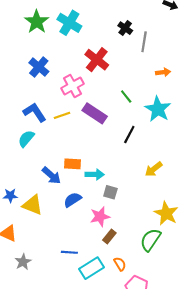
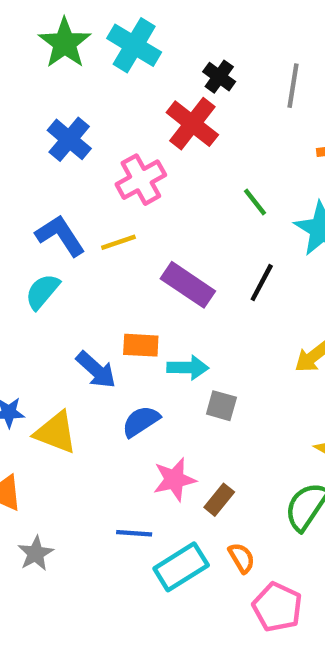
black cross: (125, 28) -> (219, 77), moved
purple rectangle: (95, 113) -> (188, 285), moved
pink star: (100, 217) -> (174, 480), moved

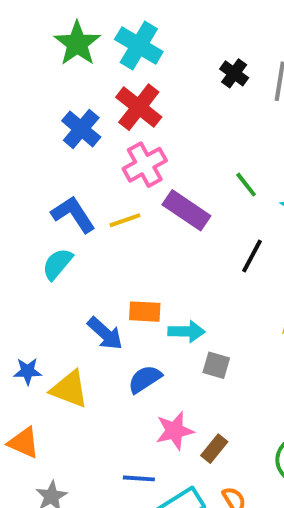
black cross: (219, 77) -> (234, 73), moved
red cross: (192, 124) -> (139, 107), moved
purple rectangle: (188, 285) -> (186, 210), moved

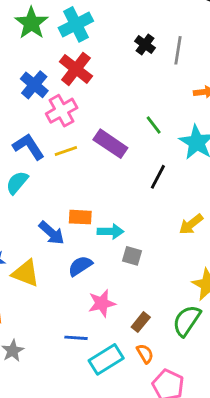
cyan cross: (139, 46) -> (76, 24), turned 32
pink cross: (145, 165) -> (62, 111), moved
brown rectangle: (214, 449) -> (141, 322), moved

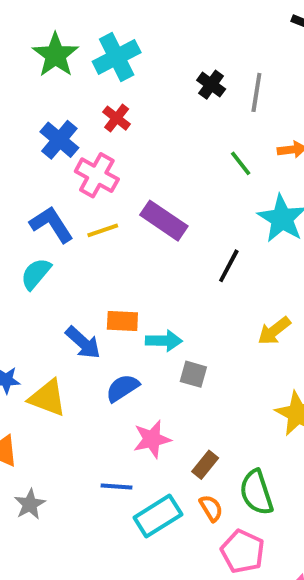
red cross: (76, 69) -> (117, 118), size x0.6
pink cross: (62, 111) -> (97, 175), turned -32
green line: (154, 125) -> (241, 163), moved
green semicircle: (187, 321) -> (256, 492), moved, turned -52

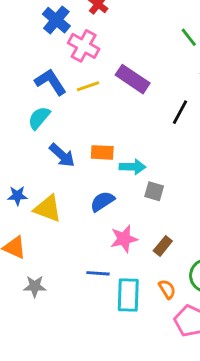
blue arrow: (83, 343) -> (62, 155), moved
brown rectangle: (205, 465) -> (163, 246), moved
gray star: (30, 504) -> (35, 286), turned 30
cyan rectangle: (158, 516) -> (128, 295), turned -56

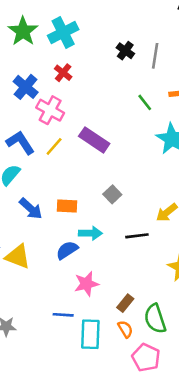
yellow line: (88, 86) -> (54, 146), turned -30
black line: (180, 112) -> (137, 236), moved, turned 55
cyan arrow: (133, 167) -> (90, 233), moved
gray square: (154, 191) -> (112, 194), moved, turned 30
brown rectangle: (163, 246) -> (125, 303), moved

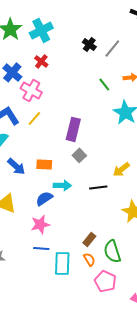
gray line: (155, 56) -> (112, 48), turned 30
purple rectangle: (94, 140) -> (73, 129), moved, turned 70
pink star: (86, 284) -> (40, 224), moved

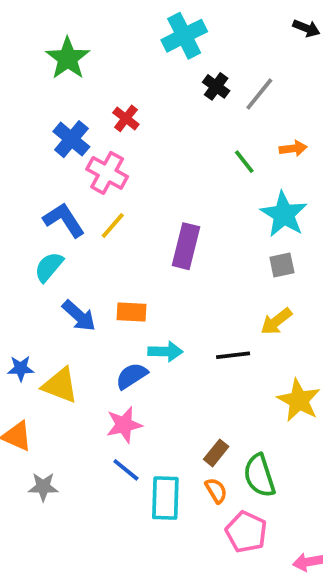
cyan cross: (41, 30) -> (184, 36), moved
gray square: (79, 155) -> (282, 265), moved, turned 32
blue line: (41, 248) -> (126, 470), turned 35

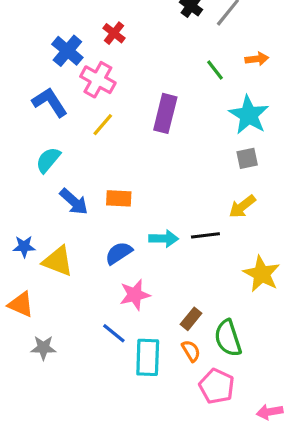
blue L-shape: (64, 220) -> (50, 102), moved
purple rectangle: (186, 246) -> (165, 113), moved
cyan arrow: (165, 351) -> (164, 239), moved
pink star: (124, 425) -> (135, 295), moved

